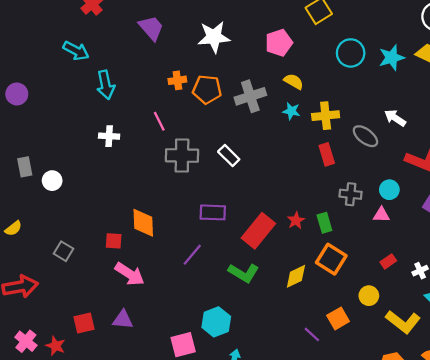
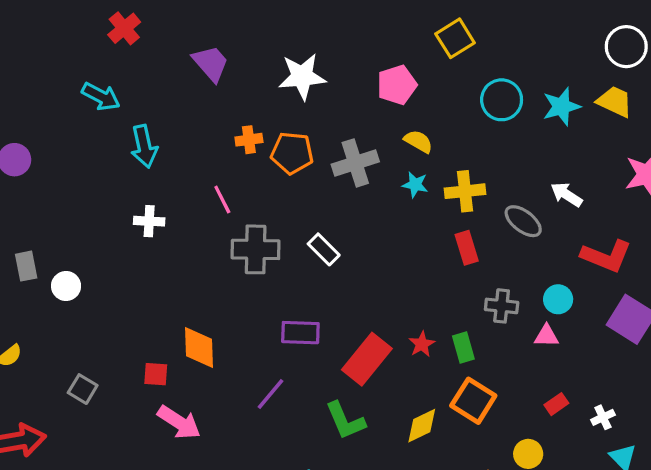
green L-shape: (244, 273) -> (345, 421), turned 36

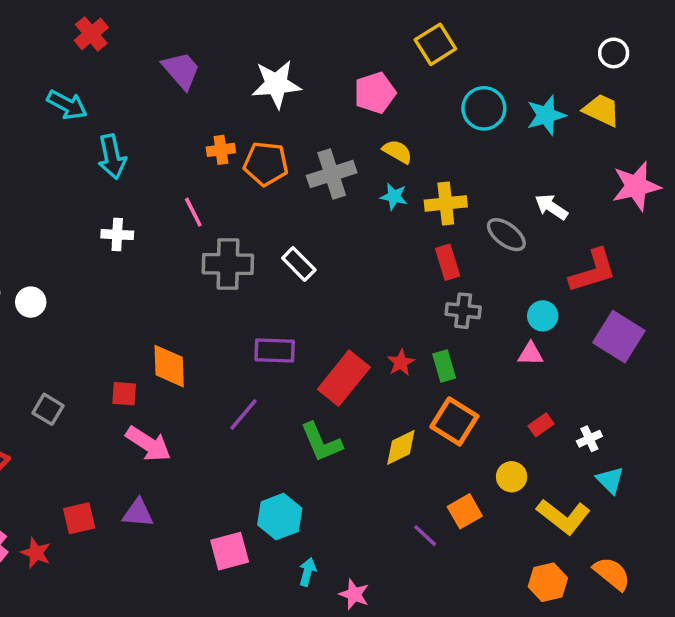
white circle: (626, 47) -> (614, 53), size x0.7
red L-shape: (606, 256) -> (593, 271), turned -39
gray cross: (502, 306) -> (463, 311), moved

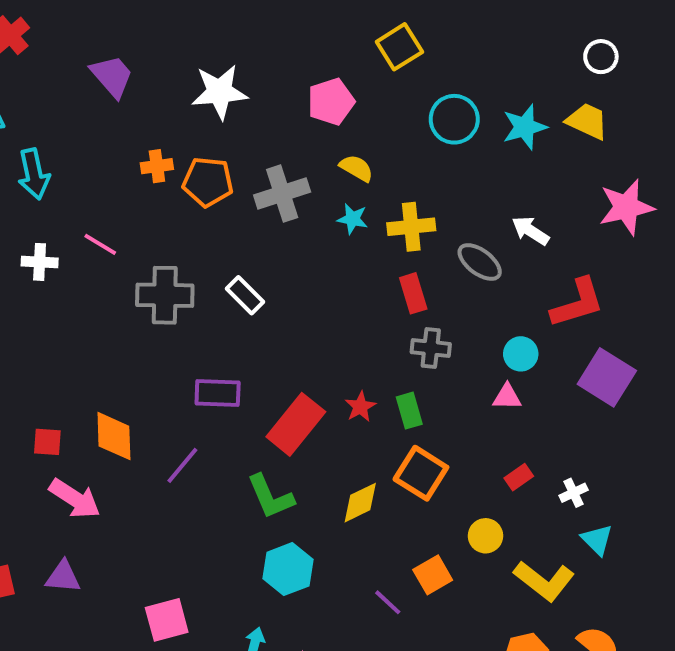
pink line: (193, 212) -> (100, 244), moved, turned -32
orange diamond: (169, 366) -> (114, 436), moved
cyan hexagon: (280, 517) -> (288, 569), moved

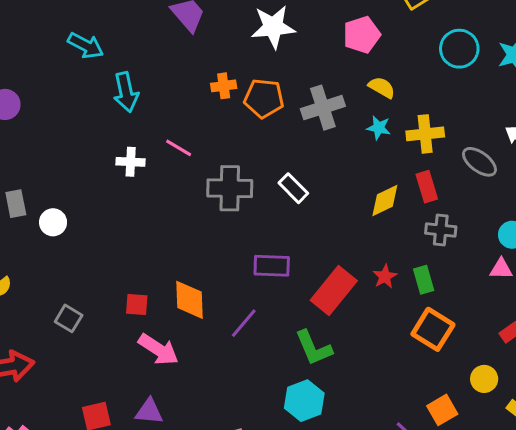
yellow diamond: (360, 503) -> (385, 201), moved
cyan hexagon: (288, 569) -> (304, 401), moved

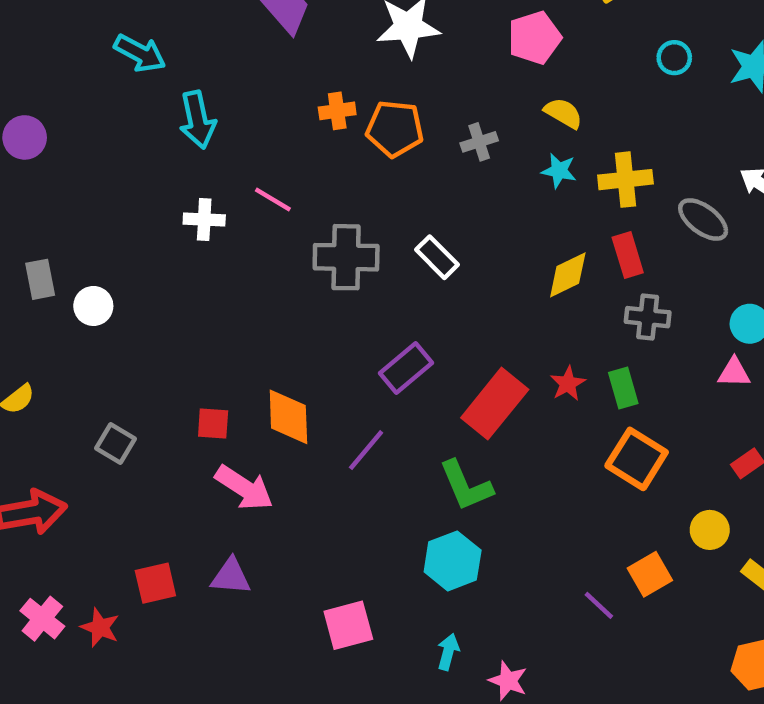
cyan circle: (459, 49) -> (674, 58), size x0.6
gray cross: (323, 108) -> (479, 142), size x0.6
purple rectangle: (272, 266) -> (406, 368), turned -42

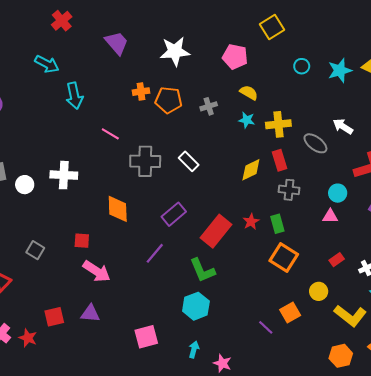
pink pentagon: (535, 38) -> (235, 57), turned 30
white cross: (204, 220) -> (64, 175), moved, size x1.4
orange diamond: (288, 417) -> (118, 209), moved

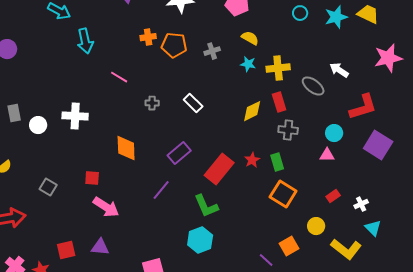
gray cross: (145, 161) -> (152, 103), size x0.5

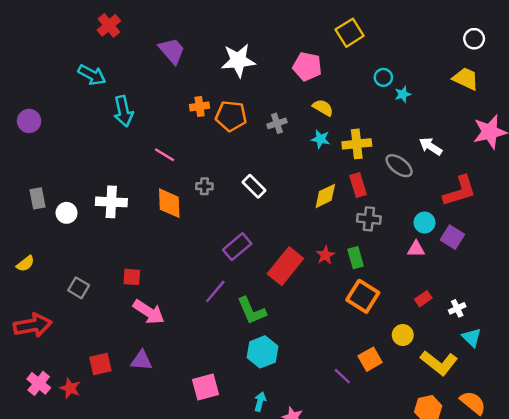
cyan star: (336, 17) -> (403, 94), moved, size x0.6
purple square: (378, 145) -> (452, 237), moved, size x0.7
orange diamond: (126, 148) -> (169, 203), moved
green L-shape: (206, 206) -> (252, 311), moved

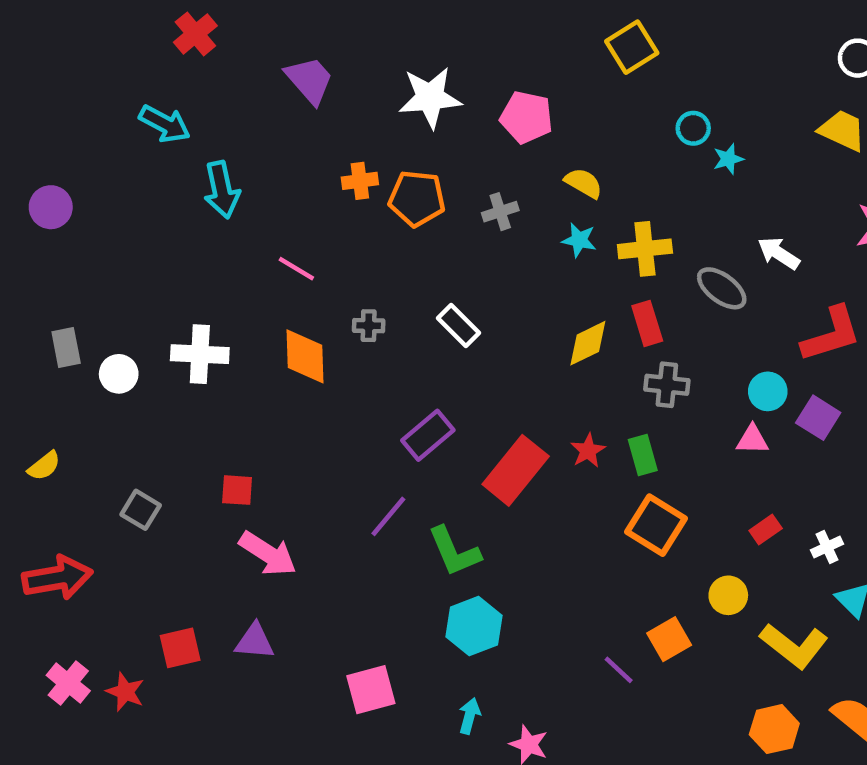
pink pentagon: (307, 67) -> (527, 117), moved

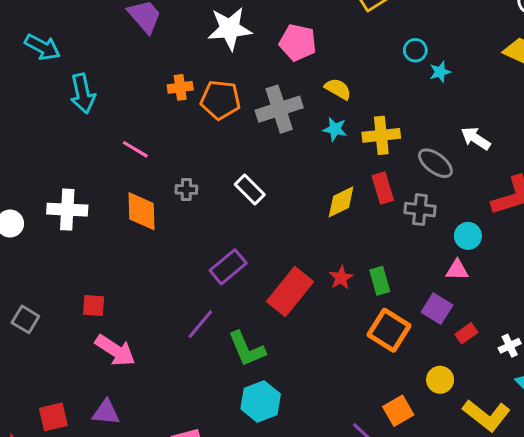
gray cross: (500, 212) -> (279, 109), size x1.8
gray cross: (667, 385) -> (420, 210), moved
purple square: (818, 418) -> (437, 309), moved

